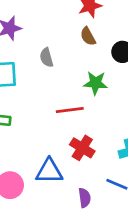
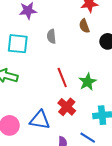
green star: (96, 83) -> (88, 82), moved, turned 30
red line: (70, 110) -> (62, 78), turned 66

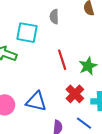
cyan square: (18, 44) -> (27, 33), moved
red cross: (67, 107) -> (75, 94), moved

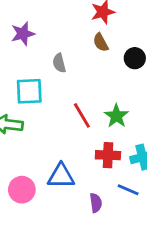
red cross: (75, 94) -> (108, 155), turned -30

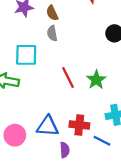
brown semicircle: (101, 42) -> (52, 13), moved
red cross: (108, 155) -> (79, 125), moved
purple semicircle: (96, 203) -> (65, 150), moved

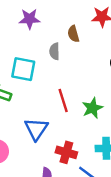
brown semicircle: (52, 13) -> (73, 34), moved
blue triangle: (48, 126) -> (36, 129), moved, turned 50

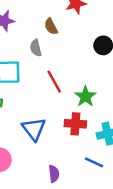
red line: (63, 101) -> (54, 82), moved
red cross: (66, 152) -> (75, 124), moved

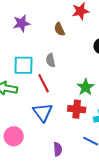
gray semicircle: (36, 48) -> (51, 60), moved
red line: (54, 82) -> (44, 83), moved

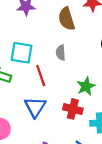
brown semicircle: (59, 29) -> (67, 19), size x1.5
gray semicircle: (51, 60) -> (61, 53), moved

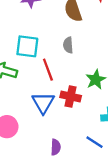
red cross: (73, 109) -> (71, 96), moved

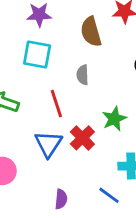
cyan square: (27, 46) -> (37, 55), moved
red cross: (71, 96) -> (82, 138), turned 30

